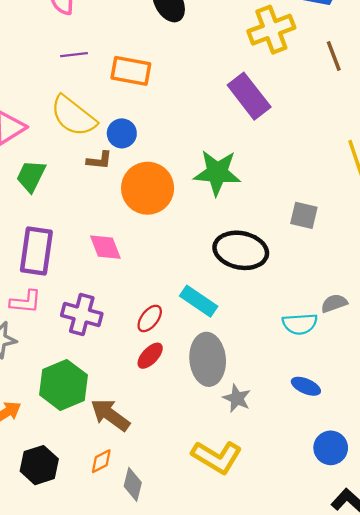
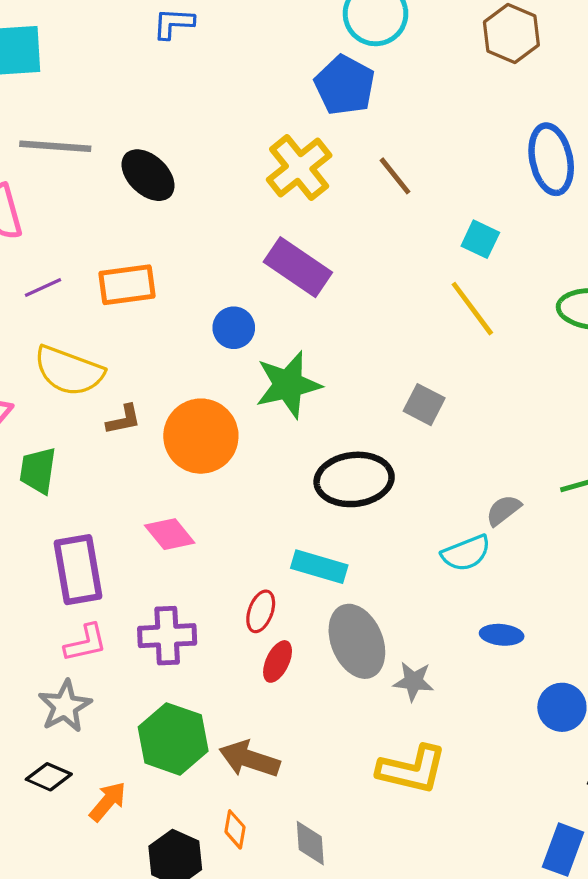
blue circle: (122, 133) -> (234, 328), moved
gray square: (304, 215) -> (424, 405), turned 32
orange diamond: (101, 461) -> (235, 829), moved, turned -35

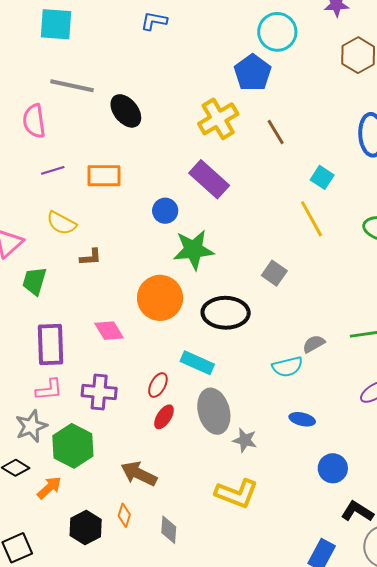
yellow semicircle: (69, 371) -> (62, 223), size x0.7
orange circle: (201, 436) -> (160, 298), moved
green hexagon: (173, 739) -> (73, 446), moved

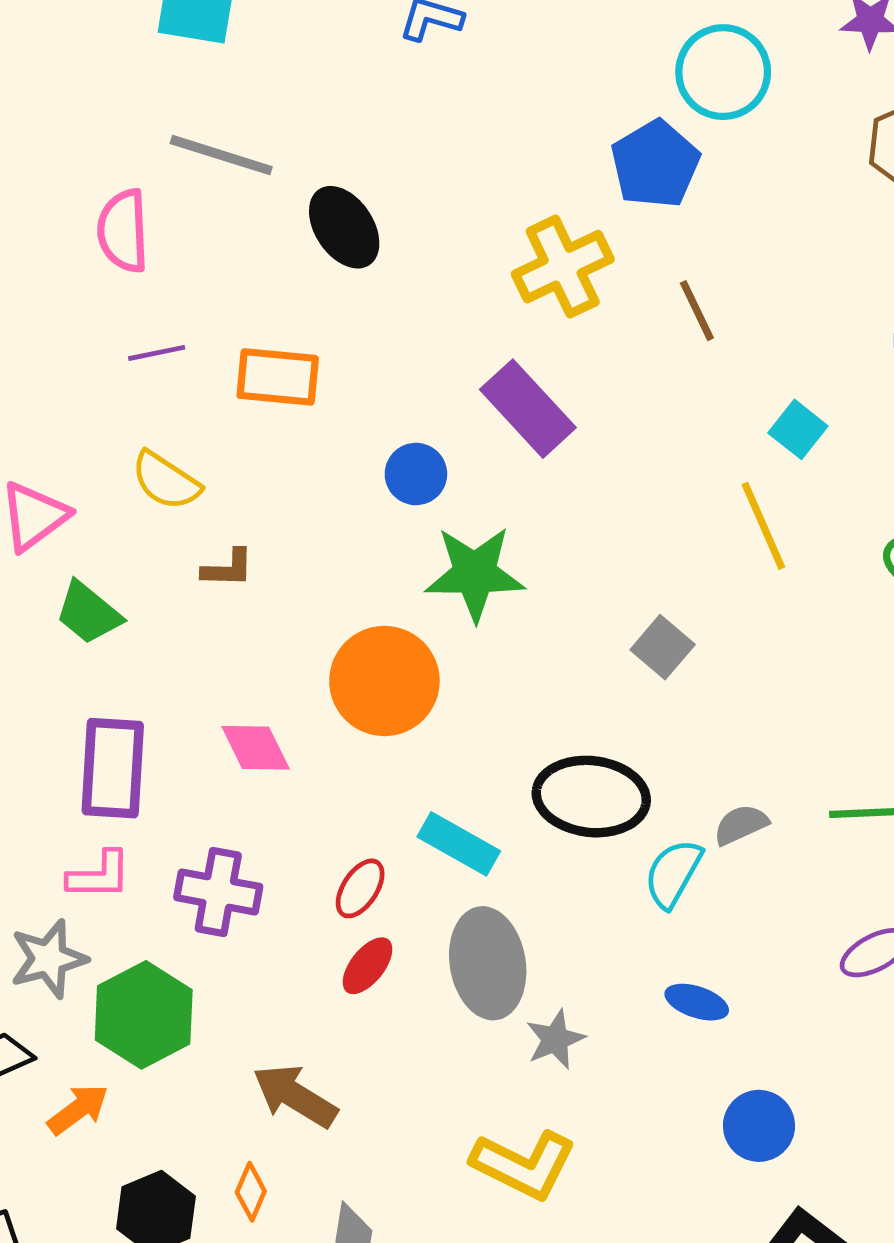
green trapezoid: (34, 281) -> (88, 613), turned -72
black ellipse: (226, 313) -> (591, 797), moved
cyan semicircle: (287, 367) -> (673, 873), turned 128
gray star: (245, 440) -> (555, 1039), turned 30

